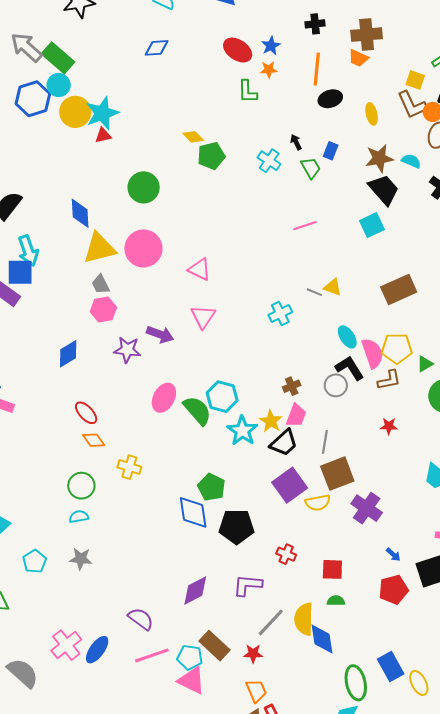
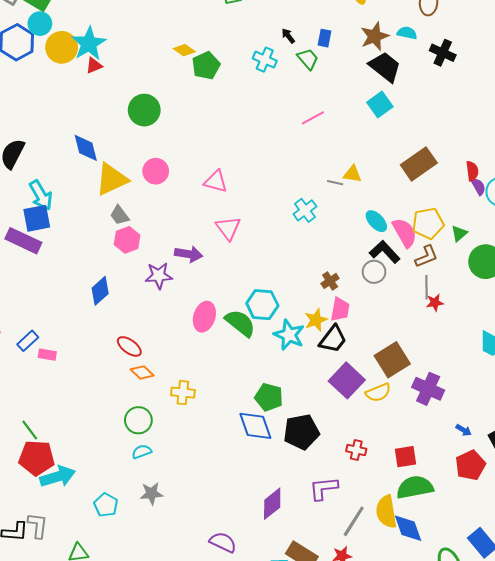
pink circle: (143, 248) -> (156, 171), size x0.7
yellow star: (271, 421) -> (316, 320), turned 30
gray line: (325, 442) -> (426, 287), moved
green semicircle: (336, 601) -> (415, 487), size x2.0

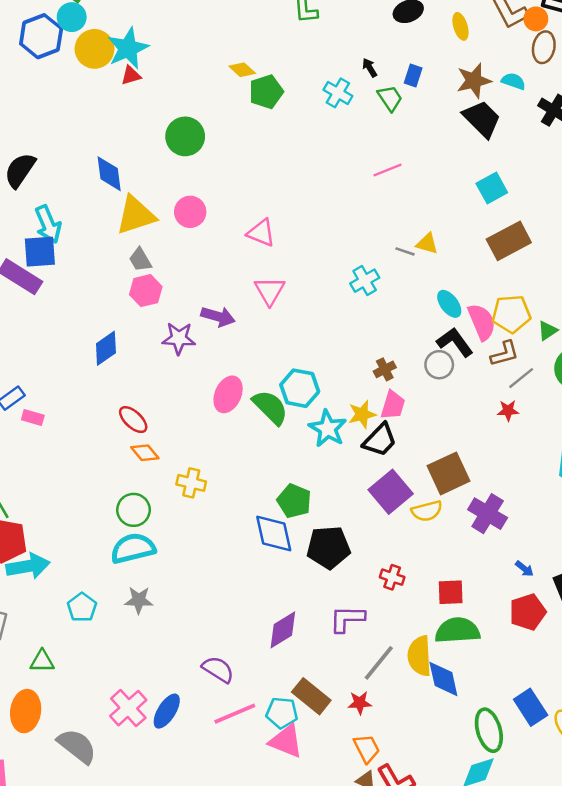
cyan square: (380, 104) -> (492, 188), moved
gray line: (426, 287) -> (521, 378), moved, turned 45
cyan semicircle: (142, 452) -> (133, 548), size x1.8

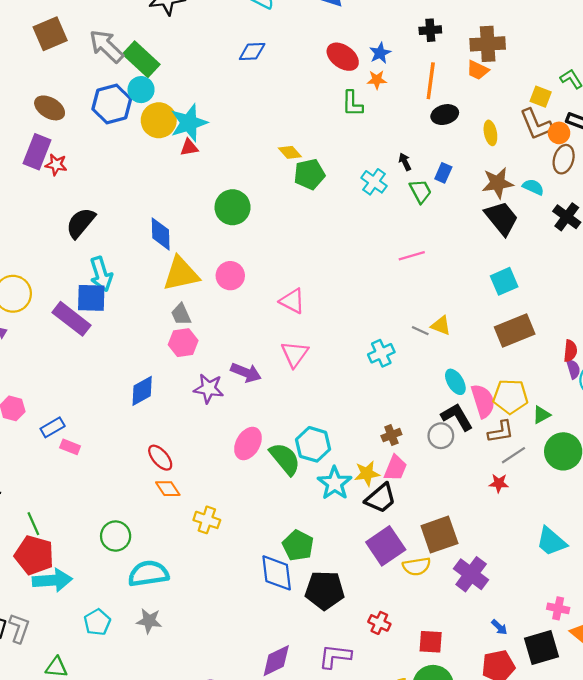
green circle: (133, 510) -> (116, 536), moved

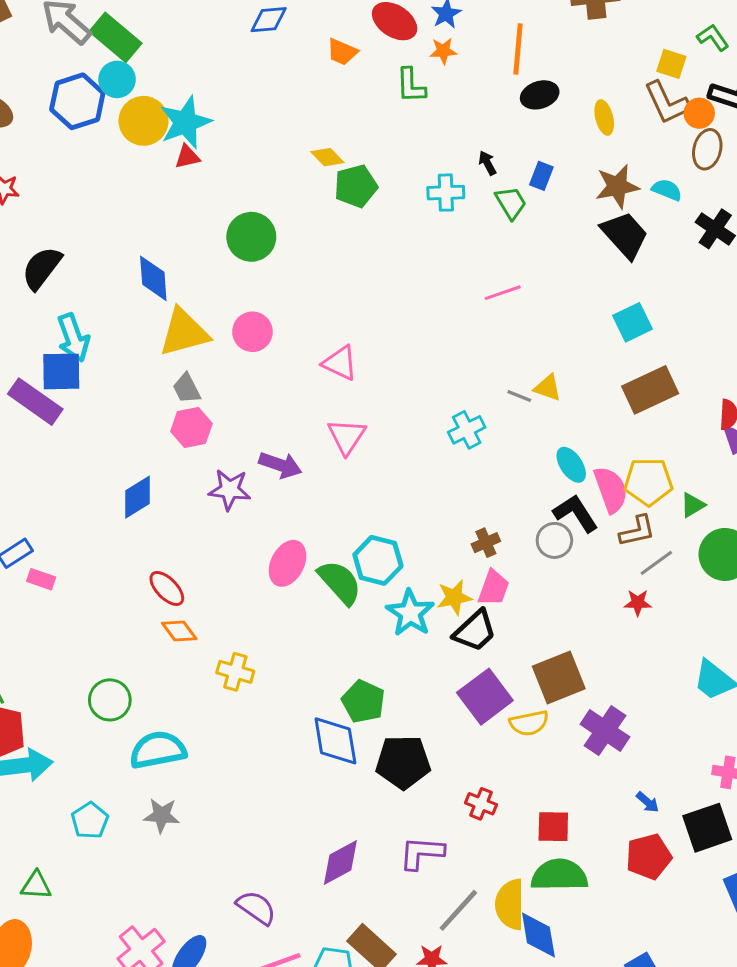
orange trapezoid: (478, 70) -> (342, 52), moved
cyan cross: (374, 182) -> (446, 193), turned -35

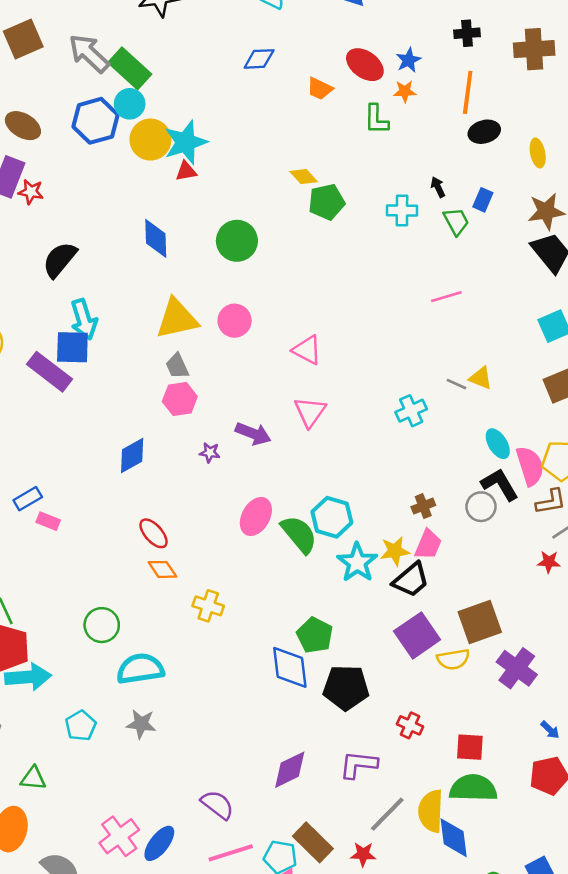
blue diamond: (153, 278) -> (156, 238), moved
purple star: (230, 490) -> (210, 453), size x0.6

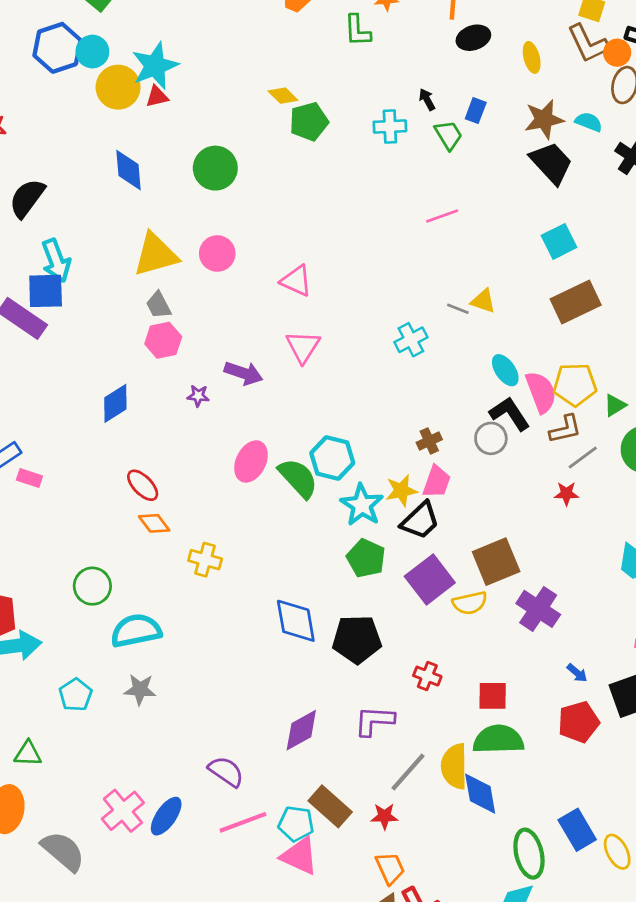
cyan circle: (130, 104) -> (92, 52), moved
yellow circle: (150, 140) -> (118, 87), moved
green pentagon: (315, 635) -> (366, 558), moved

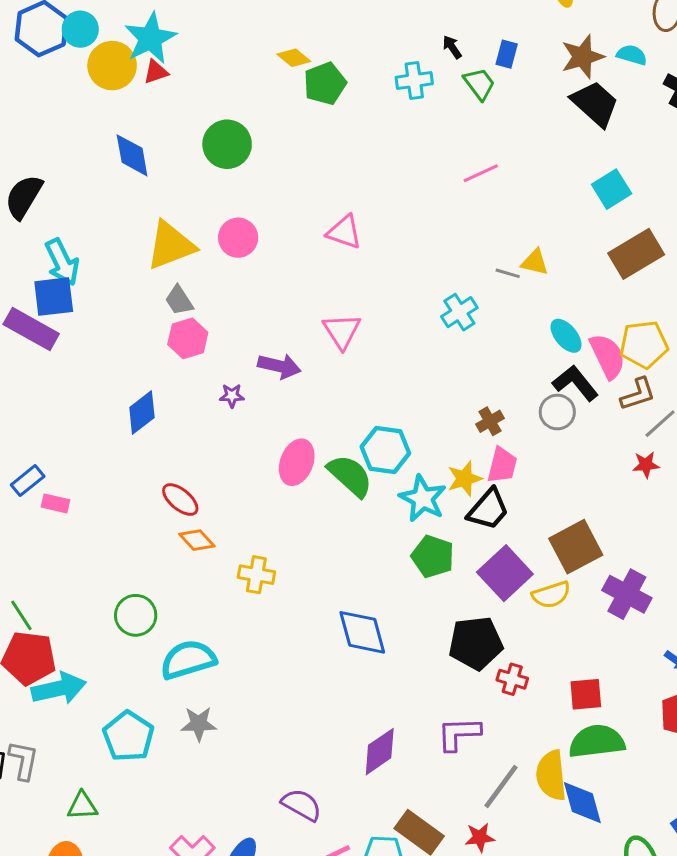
pink triangle: (296, 281) -> (344, 232), moved
black pentagon: (357, 639) -> (476, 643), moved
cyan pentagon: (76, 695) -> (128, 736), size x1.4

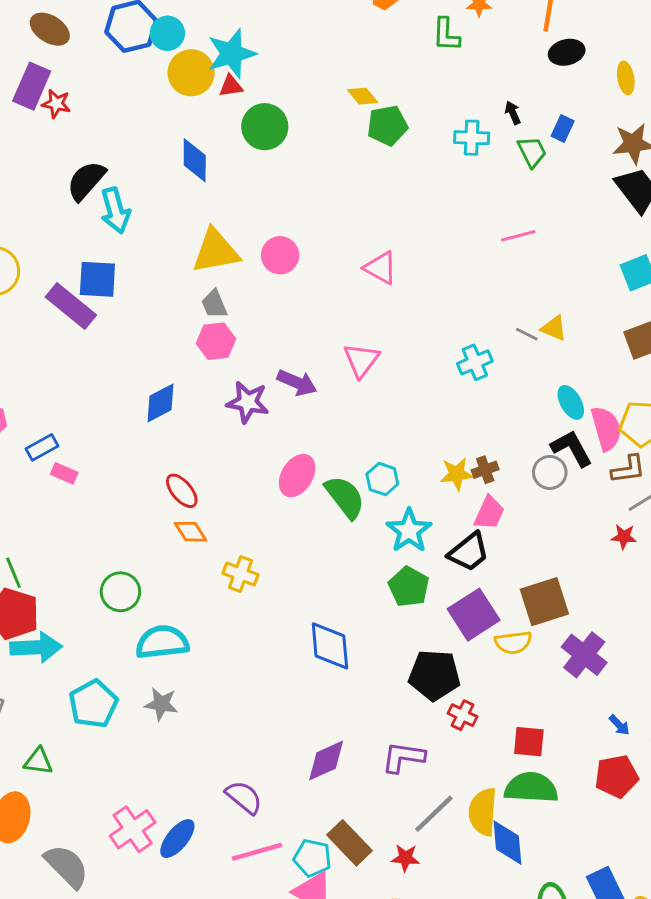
green circle: (227, 144) -> (265, 127), moved
cyan arrow: (62, 262) -> (115, 211), moved
purple star: (232, 396) -> (248, 402), size x1.8
cyan hexagon: (385, 450) -> (382, 479), size x0.7
yellow star: (465, 479) -> (457, 474), moved

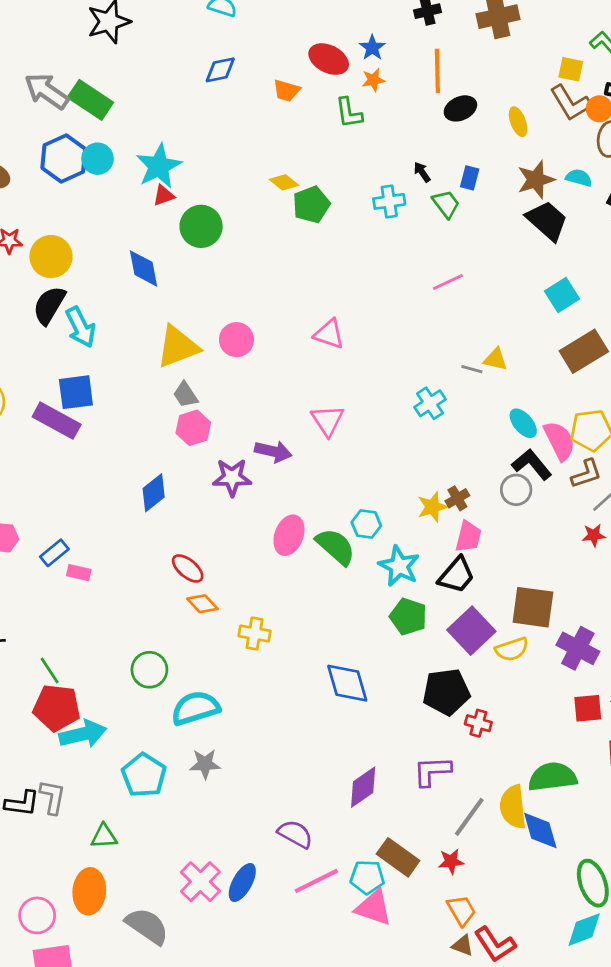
yellow circle: (191, 73) -> (51, 257), moved
brown square: (544, 602) -> (533, 607), turned 36
red square: (529, 742) -> (588, 708), moved

